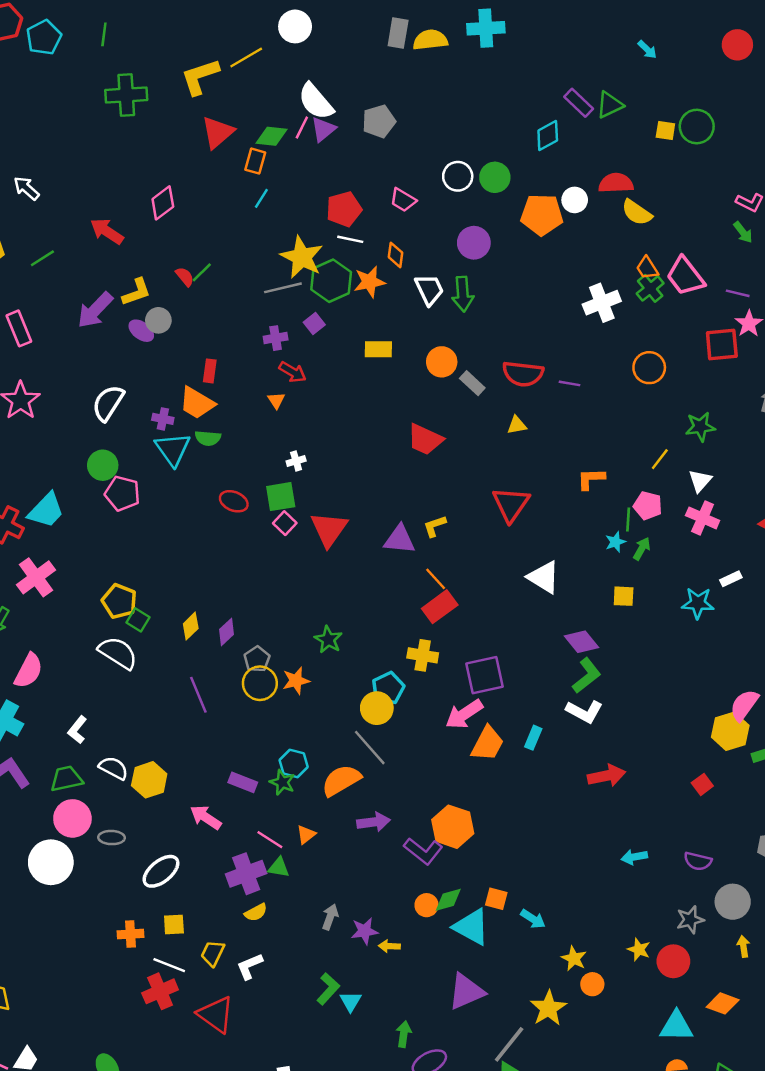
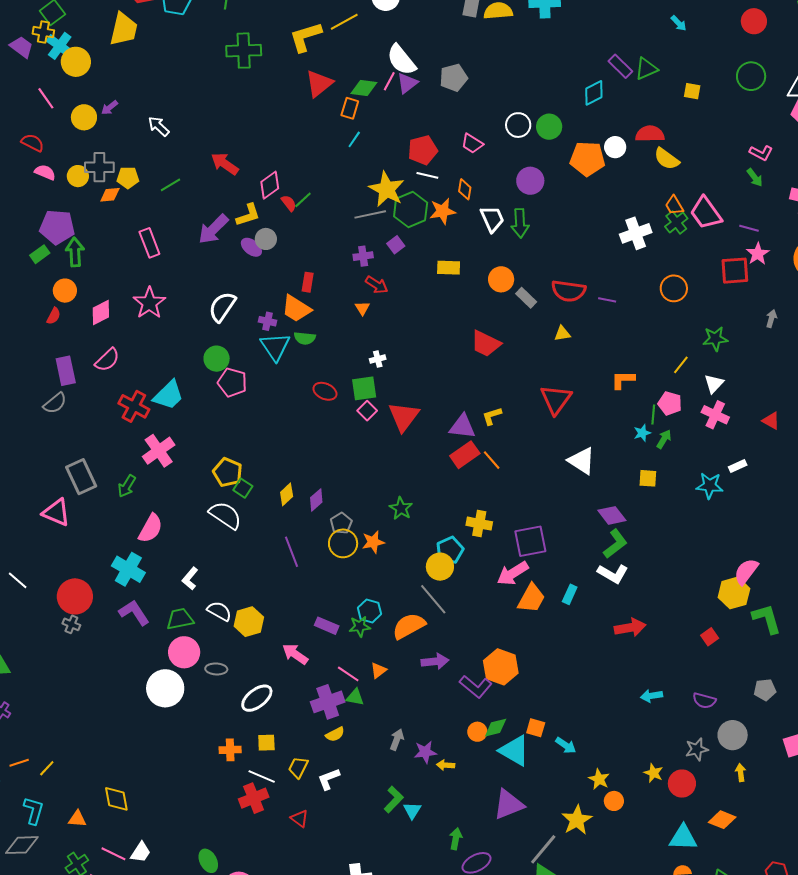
green circle: (697, 127) -> (751, 76), moved
pink diamond: (163, 203) -> (270, 185), moved
red rectangle: (440, 607) -> (465, 455), moved
green star: (282, 782) -> (360, 626), turned -30
red triangle: (216, 1014) -> (300, 819), size x0.6

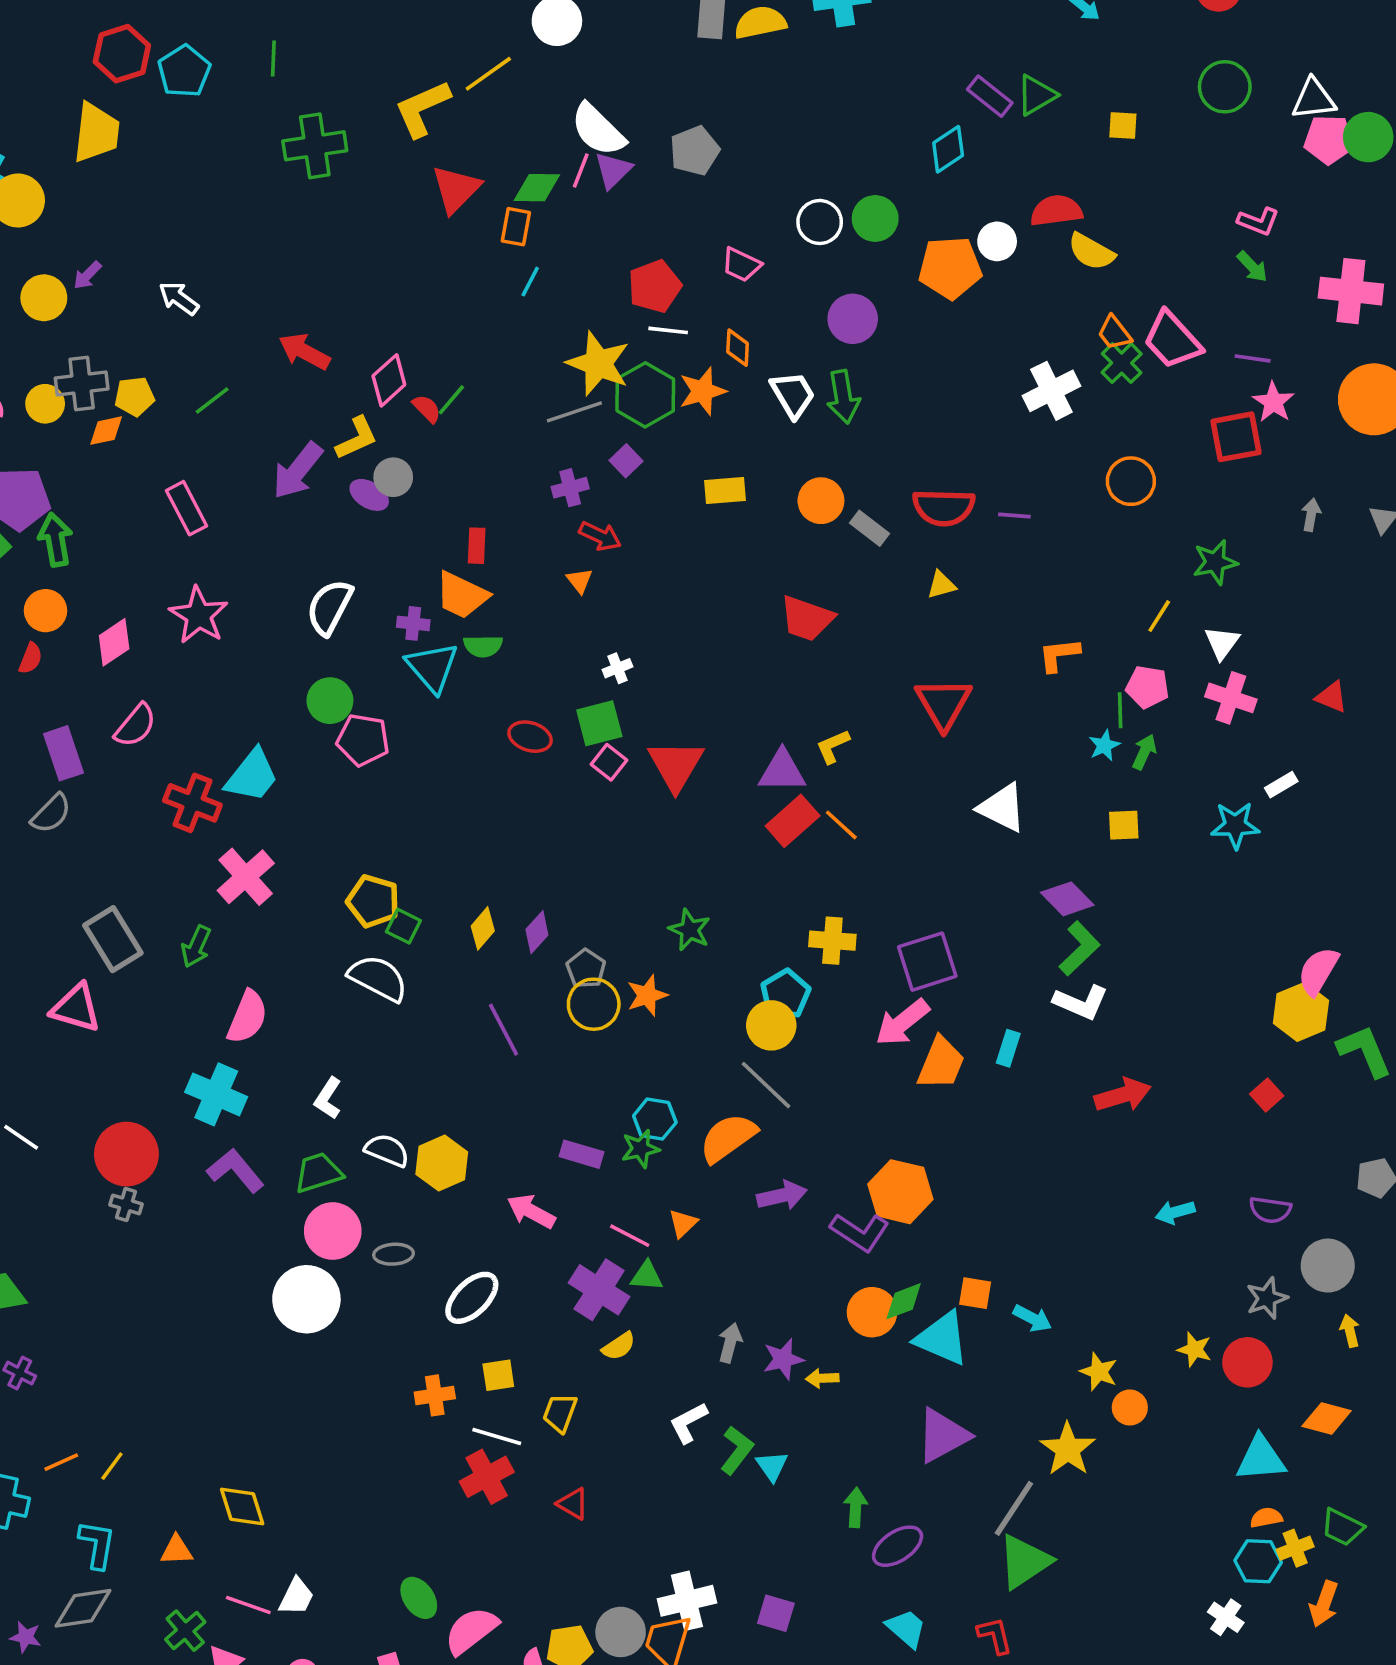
purple cross: (328, 702) -> (599, 1290), turned -32
orange circle: (477, 732) -> (872, 1312), size x1.4
white L-shape: (329, 779) -> (688, 1423), moved

